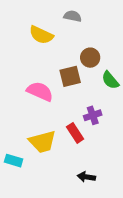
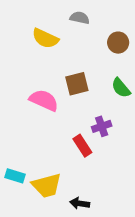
brown circle: (90, 58) -> (118, 43), moved
yellow trapezoid: (42, 142) -> (47, 185), moved
black arrow: (86, 177) -> (80, 203), moved

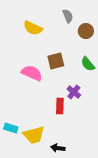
gray semicircle: (80, 18) -> (68, 16), moved, turned 56
purple cross: (102, 126) -> (74, 92), turned -32
red rectangle: (82, 146) -> (60, 106), turned 35

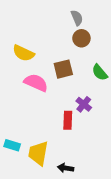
yellow semicircle: (33, 28) -> (23, 53), moved
brown circle: (86, 31) -> (81, 38), moved
yellow trapezoid: (34, 135) -> (38, 153), turned 115

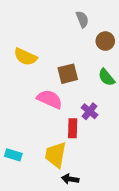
brown circle: (81, 38) -> (105, 41), moved
pink semicircle: (36, 83) -> (50, 99), moved
yellow trapezoid: (38, 153) -> (56, 155), moved

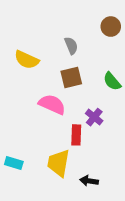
gray semicircle: (82, 19) -> (71, 46), moved
brown circle: (105, 41) -> (111, 27), moved
black arrow: (70, 179) -> (89, 181), moved

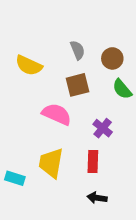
brown circle: (111, 27) -> (112, 58), moved
red rectangle: (76, 135) -> (93, 162), moved
yellow trapezoid: (58, 163) -> (51, 163), moved

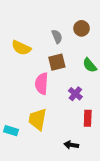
brown circle: (112, 58) -> (82, 28), moved
pink semicircle: (57, 114) -> (42, 84), turned -110
red rectangle: (93, 162) -> (88, 118), moved

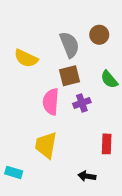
gray semicircle: (57, 37) -> (69, 45), size x1.5
purple cross: (75, 94) -> (82, 103), moved, turned 32
cyan rectangle: (11, 131) -> (14, 172), moved

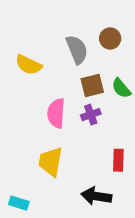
brown square: (69, 76) -> (92, 85), moved
cyan rectangle: (14, 172) -> (19, 203), moved
black arrow: (87, 176) -> (96, 196), size x1.5

